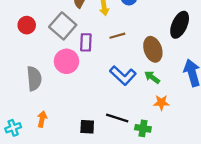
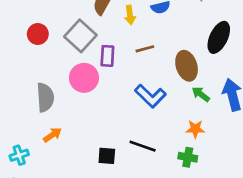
green arrow: (152, 77) -> (201, 94), moved
orange arrow: (42, 119) -> (52, 135), moved, turned 42
green cross: (143, 128) -> (188, 157), moved

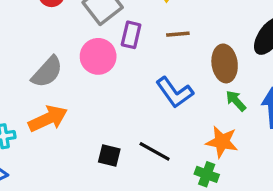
gray semicircle: (45, 97) -> (47, 72), turned 36
orange star: (195, 129) -> (222, 142), size x1.4
orange arrow: (52, 135) -> (48, 119), size x1.6

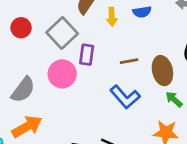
brown line: (178, 34) -> (129, 61), moved

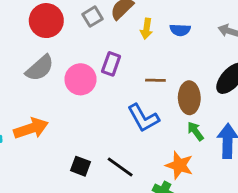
red circle: (21, 28) -> (46, 21), size x1.5
gray square: (62, 33) -> (93, 17), moved, size x0.6
gray semicircle: (23, 90) -> (40, 68), moved

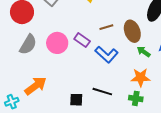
purple rectangle: (111, 64) -> (82, 40), moved, turned -56

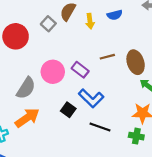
gray semicircle: (28, 44) -> (26, 88), moved
blue L-shape: (107, 54) -> (91, 98), moved
black square: (76, 100) -> (68, 110), moved, turned 32

